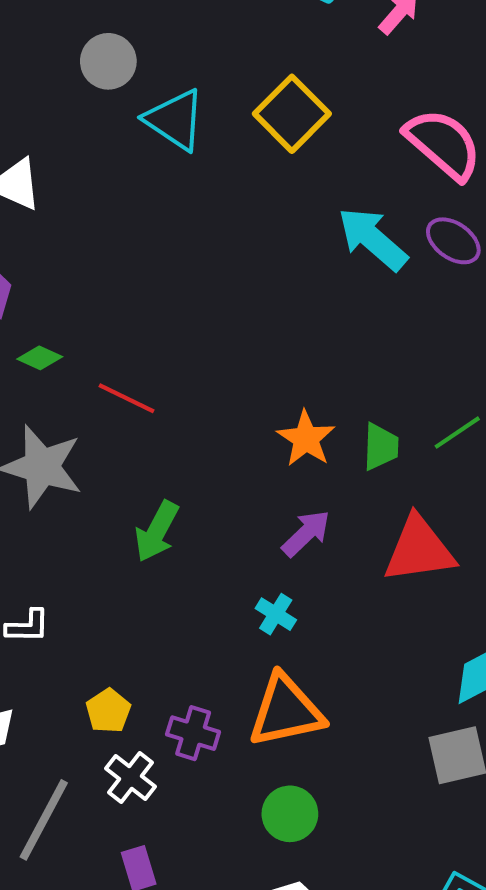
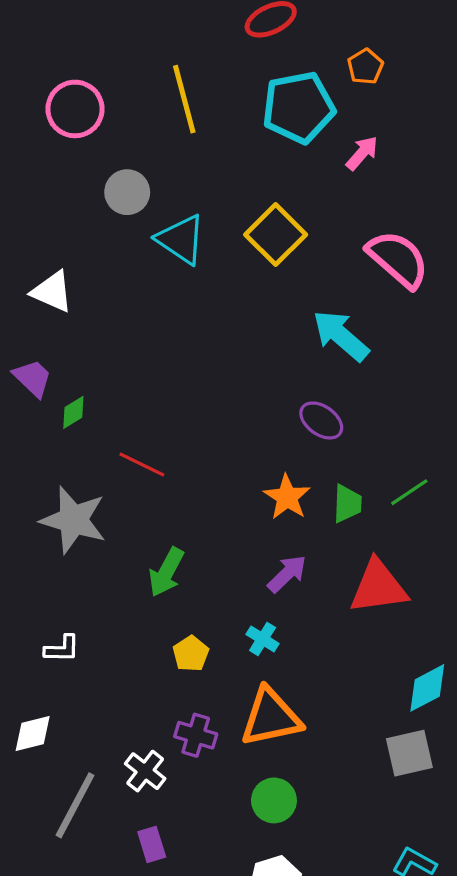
purple ellipse: (453, 241) -> (321, 420), moved
green diamond: (40, 358) -> (73, 412), moved, turned -56
yellow pentagon: (108, 711) -> (191, 654), moved

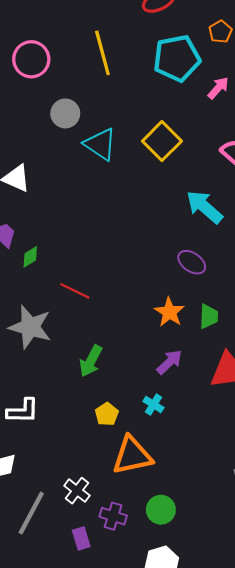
white L-shape: (62, 649) -> (23, 411), size x1.4
orange triangle: (271, 717) -> (132, 456), moved
purple cross: (196, 735) -> (113, 516), moved

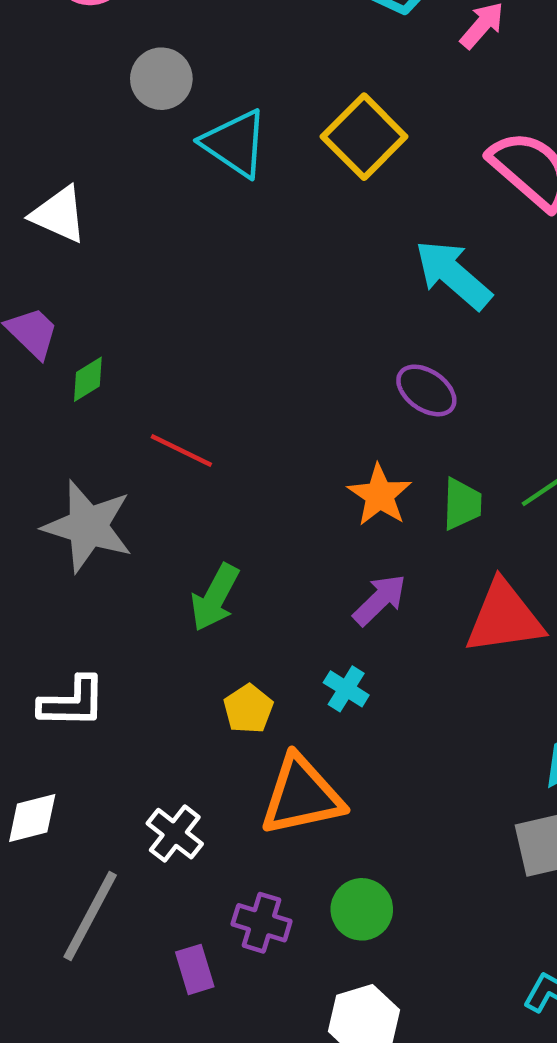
white cross: (77, 491) -> (175, 834), moved

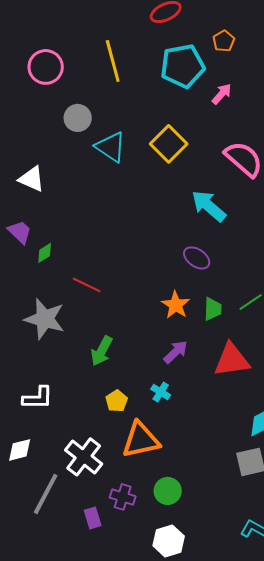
white cross: (175, 834) -> (84, 457), size x1.5

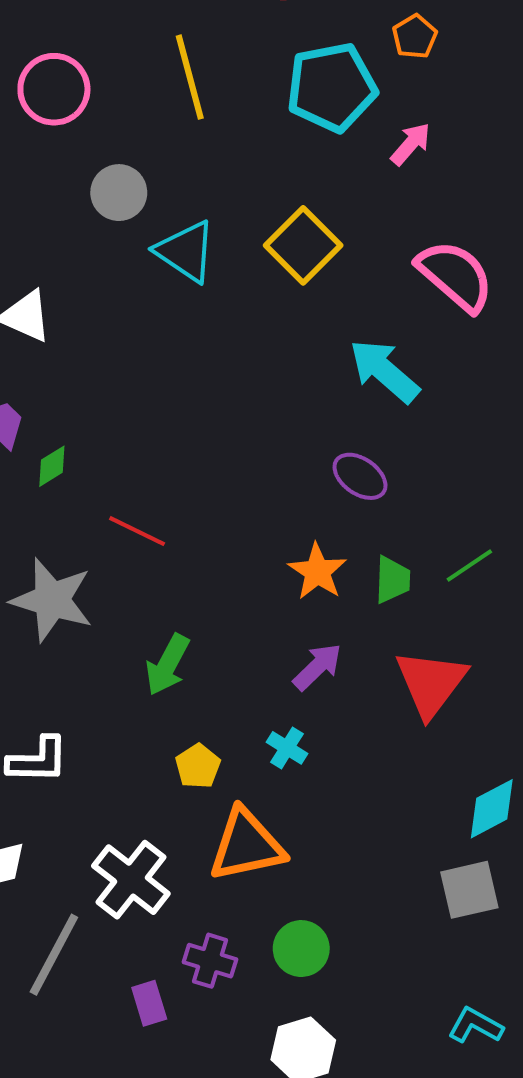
red triangle: (232, 360) -> (431, 683), turned -45

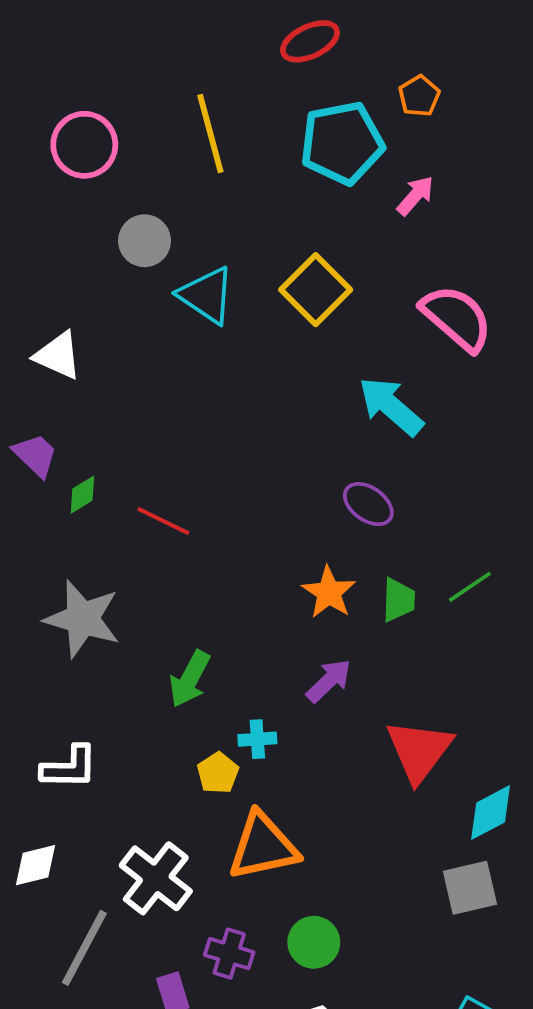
red line: (137, 531) -> (163, 521), moved
red triangle: (431, 683) -> (419, 750), moved
cyan cross: (287, 748) -> (257, 739), moved, turned -36

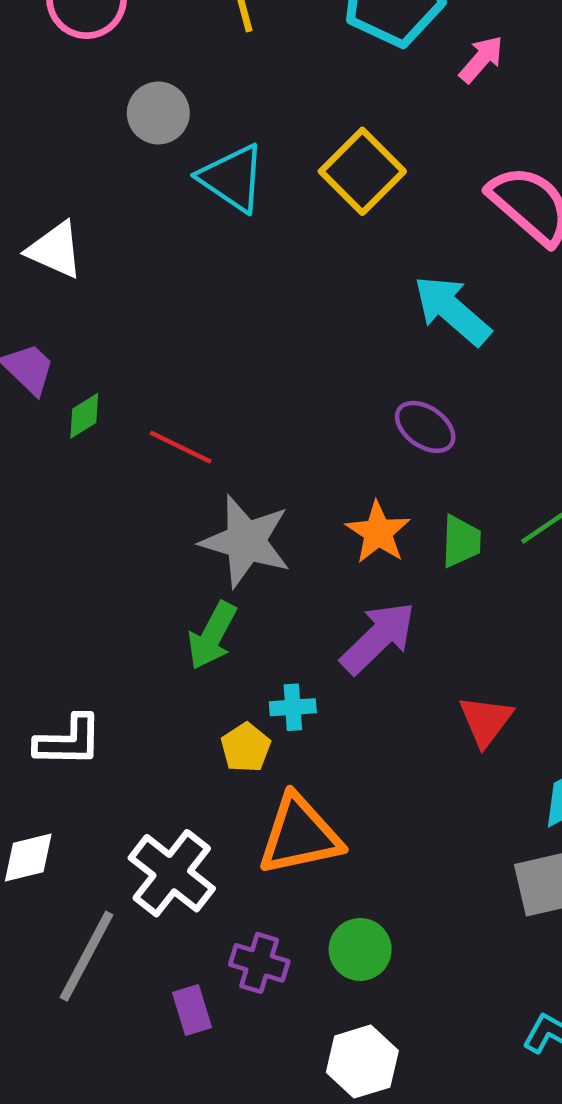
gray star: (82, 619) -> (246, 541), moved
purple arrow: (329, 681) -> (378, 638), size x1.4
red triangle: (419, 750) -> (486, 721), size x0.7

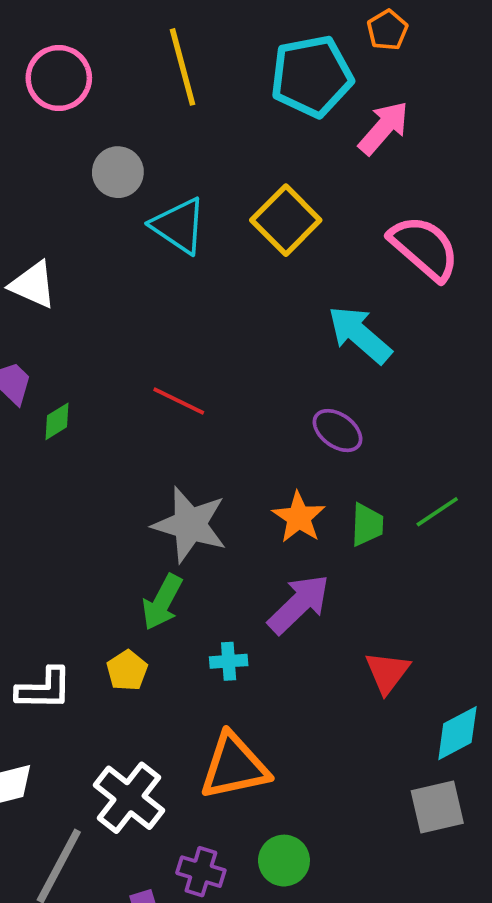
pink arrow: (481, 59) -> (384, 128), size x1.4
red line: (181, 447) -> (179, 401), moved
yellow pentagon: (246, 748) -> (127, 670), moved

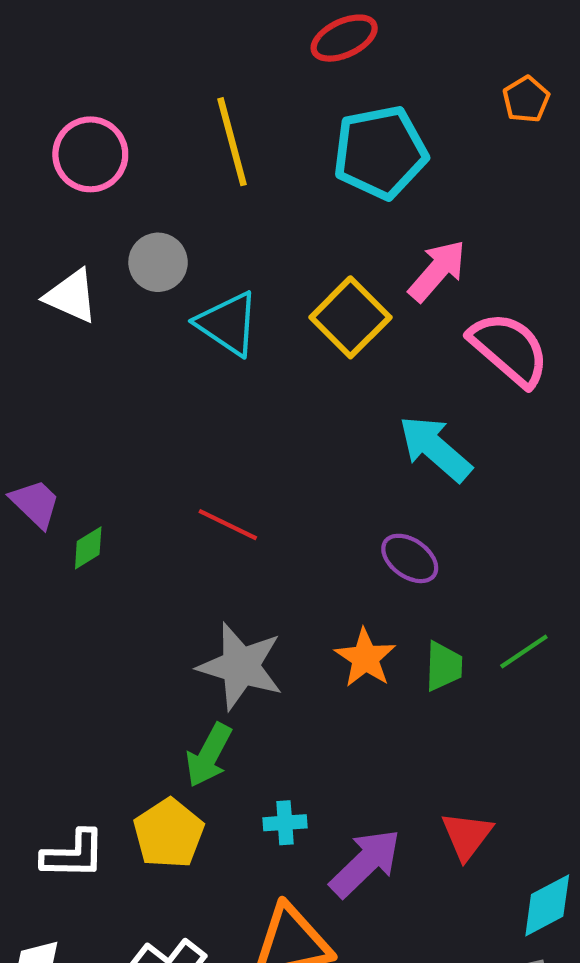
orange pentagon: (387, 30) -> (526, 99), moved
pink arrow: (384, 128) -> (437, 271), moved
white triangle: (33, 285) -> (71, 296), moved
purple arrow: (299, 604) -> (365, 863), moved
yellow pentagon: (127, 670) -> (169, 833), size x1.5

